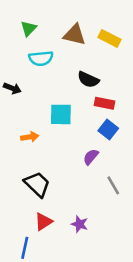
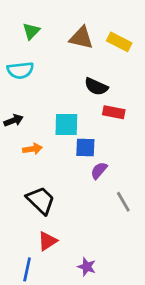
cyan semicircle: (41, 58) -> (20, 70), moved
black arrow: (12, 88) -> (14, 120), moved, turned -42
blue square: (108, 129) -> (85, 148), moved, turned -36
purple star: (80, 224) -> (87, 267), moved

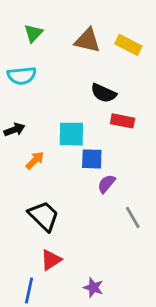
orange arrow: (33, 149) -> (35, 160), turned -36

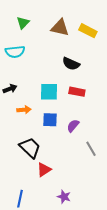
red rectangle: (123, 121) -> (77, 92), moved
blue square: (92, 159) -> (50, 120), moved
orange arrow: (35, 160) -> (24, 110), turned 40
red triangle: (51, 260) -> (44, 170), moved

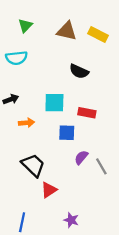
red rectangle: (77, 92) -> (87, 113), moved
blue square: (50, 120) -> (67, 133), moved
purple semicircle: (73, 126) -> (81, 157), moved

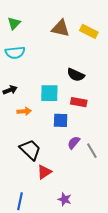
green triangle: (25, 25) -> (14, 23), moved
black semicircle: (79, 71) -> (76, 75), moved

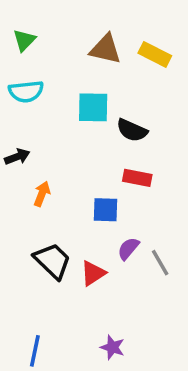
cyan square: (49, 93) -> (93, 107), moved
orange arrow: (24, 111) -> (42, 194), turned -64
red triangle: (44, 172) -> (93, 273), moved

